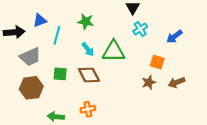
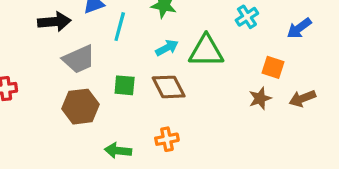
cyan arrow: (88, 49) -> (167, 48), turned -80

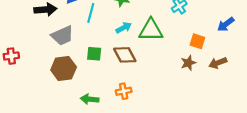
blue arrow: (299, 28) -> (226, 24), moved

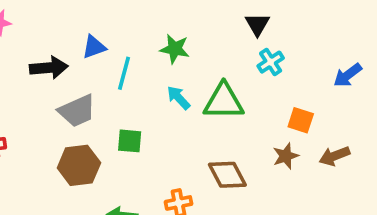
blue arrow: (226, 24) -> (348, 75), moved
cyan arrow: (124, 28) -> (179, 98), turned -105
brown diamond: (125, 55) -> (227, 175), moved

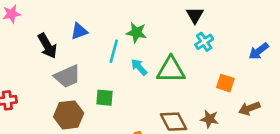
black arrow: (49, 68) -> (47, 46), turned 65
cyan line: (124, 73) -> (114, 51), moved
brown star: (286, 156) -> (209, 119), moved, turned 30

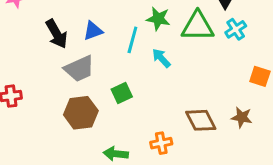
blue triangle: (79, 31) -> (93, 31), moved
green triangle: (171, 70) -> (198, 26), moved
green square: (104, 98) -> (122, 93), turned -30

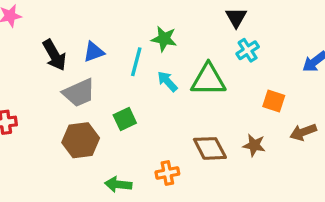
green triangle: (198, 26) -> (208, 80), moved

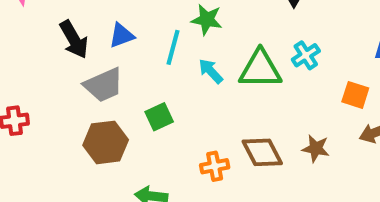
cyan cross: (248, 50) -> (306, 55), moved
orange square: (274, 101) -> (355, 95), moved
orange cross: (167, 173) -> (215, 166), moved

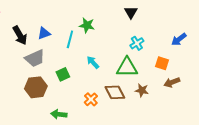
green triangle: (260, 69) -> (127, 67), moved
cyan arrow: (211, 71) -> (93, 62), moved
orange cross: (215, 166) -> (91, 99), turned -32

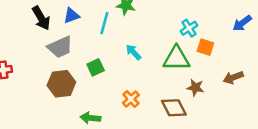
orange square: (162, 63) -> (205, 47), moved
brown diamond: (115, 92) -> (174, 108), moved

